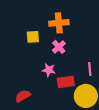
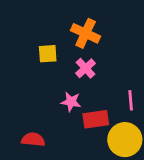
orange cross: (59, 23) -> (86, 33), turned 30
red semicircle: (23, 96) -> (33, 140), turned 35

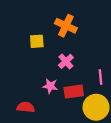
pink cross: (86, 68) -> (66, 61), moved
pink star: (71, 102) -> (50, 86), moved

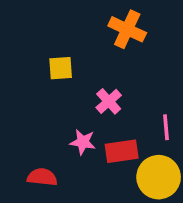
orange cross: (66, 26) -> (127, 29), moved

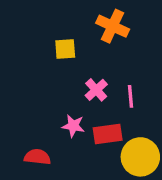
yellow square: (61, 68) -> (65, 49), moved
pink line: (166, 127) -> (131, 96), moved

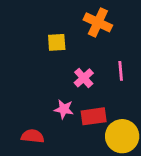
pink line: (131, 96) -> (121, 71), moved

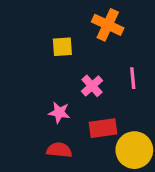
pink star: (64, 109) -> (59, 112), moved
red semicircle: (33, 136) -> (59, 150), moved

